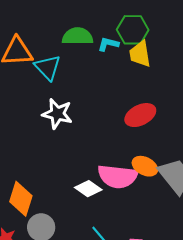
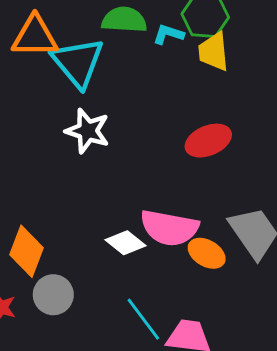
cyan triangle: (48, 67) -> (78, 62), size x1.4
orange ellipse: (145, 166) -> (207, 253), moved

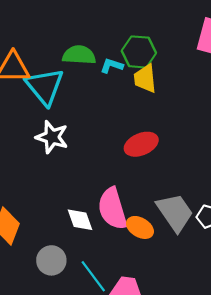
pink semicircle: (169, 228) -> (112, 209), turned 63
white diamond: (126, 243) -> (80, 220), turned 32
gray circle: (53, 295) -> (51, 260), moved

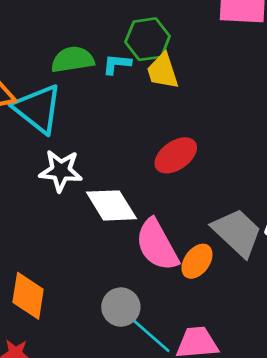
white diamond: (80, 220) -> (111, 205), moved, size x1.4
orange ellipse: (140, 227) -> (197, 261), turned -72
gray circle: (51, 260) -> (121, 307), moved

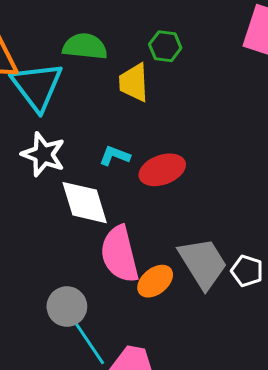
green hexagon: (148, 39) -> (165, 46), size x0.7
cyan L-shape: (117, 64) -> (115, 156), moved
yellow trapezoid: (163, 71) -> (134, 83), moved

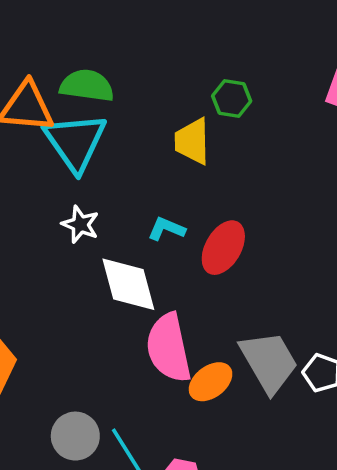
green semicircle: (85, 46) -> (87, 86), moved
white star: (43, 154) -> (80, 224), size x0.7
red ellipse: (162, 170) -> (223, 248), turned -42
gray circle: (67, 307) -> (75, 436), moved

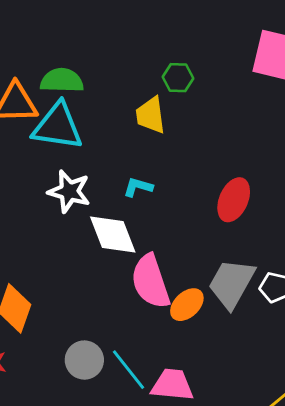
cyan triangle: (75, 142) -> (58, 126), turned -40
white star: (80, 224) -> (69, 191), size x1.4
red ellipse: (223, 248) -> (234, 200), moved
gray trapezoid: (269, 362) -> (231, 283), turned -114

